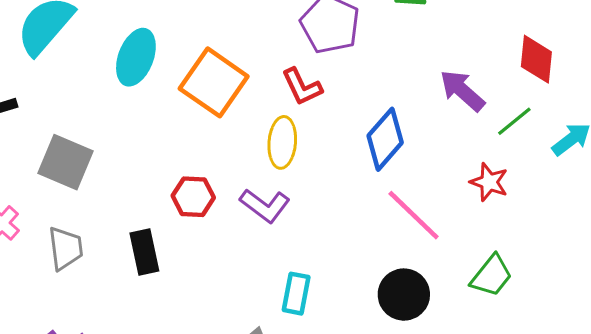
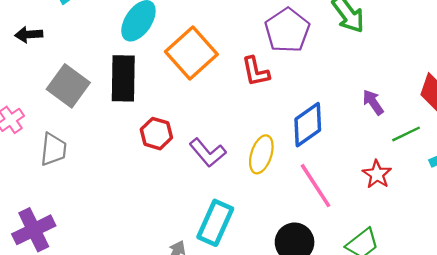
purple arrow: (462, 91) -> (373, 102), size x0.7
yellow ellipse: (282, 142) -> (261, 154), moved
black rectangle: (144, 252) -> (123, 78), moved, size x1.4
cyan rectangle: (296, 294) -> (215, 223), size x1.4

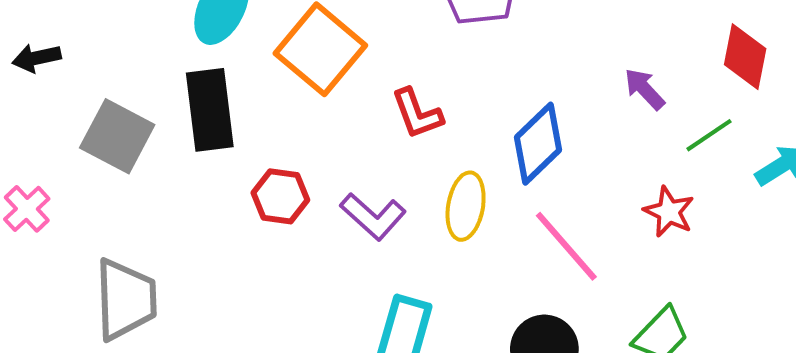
red L-shape: (256, 71) -> (417, 114), moved
gray trapezoid: (53, 149) -> (126, 299), moved, size x1.4

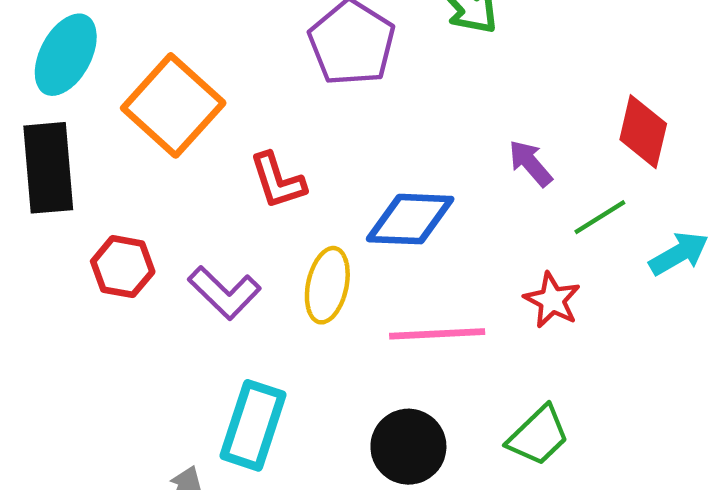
blue diamond: (538, 144) -> (410, 219), turned 44
pink line: (566, 246) -> (437, 334), turned -54

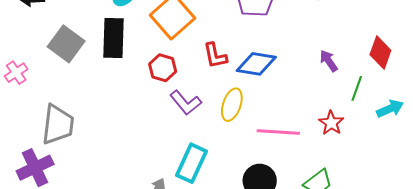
green line: (600, 217) -> (357, 88), turned -45
blue diamond: (410, 219) -> (256, 64), moved
red hexagon: (123, 267) -> (163, 68), moved

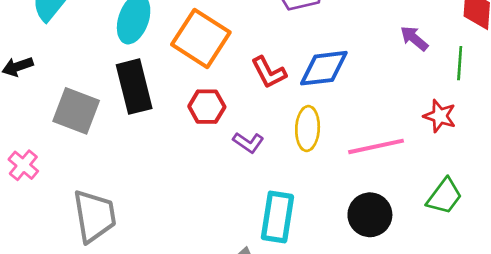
purple L-shape: (186, 103) -> (248, 142), size x0.7

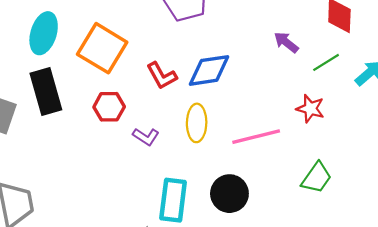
green line: (460, 63) -> (326, 62), turned 56
black circle: (370, 215) -> (229, 194), moved

